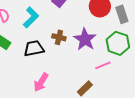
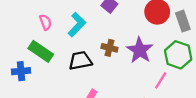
pink line: (103, 65) -> (161, 80), turned -35

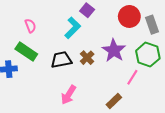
cyan L-shape: (77, 25) -> (73, 28), moved
brown cross: (109, 48) -> (87, 58), moved, turned 32

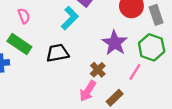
brown cross: (87, 58) -> (98, 70), moved
pink arrow: (69, 95) -> (88, 91), moved

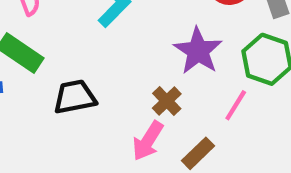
black trapezoid: (58, 53) -> (75, 97), moved

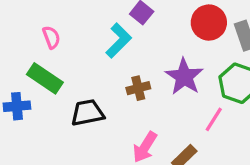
brown cross: (167, 101) -> (138, 88), moved, turned 30

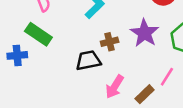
black trapezoid: (87, 113) -> (88, 60), moved
pink line: (214, 119) -> (167, 77), moved

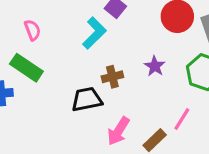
purple star: (145, 33) -> (155, 66), size x0.6

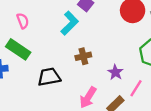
purple star: (155, 66) -> (115, 72), moved
black trapezoid: (87, 99) -> (49, 77), moved

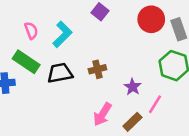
cyan L-shape: (70, 23) -> (62, 34), moved
black trapezoid: (49, 77) -> (60, 73), moved

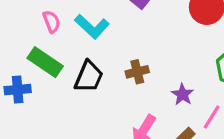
cyan L-shape: (62, 34) -> (92, 27), turned 88
black trapezoid: (60, 73) -> (89, 77), turned 124

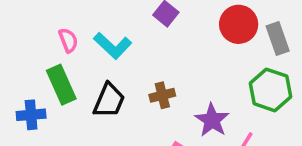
green rectangle: (45, 62) -> (61, 85), turned 32
purple star: (182, 94) -> (212, 120), size x1.4

